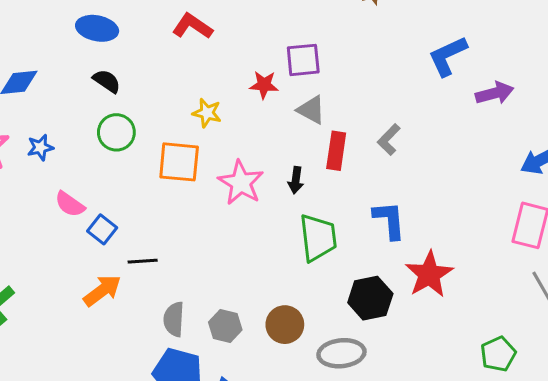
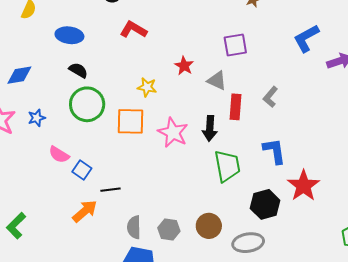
purple square: (303, 60) -> (235, 45), moved
red star: (264, 85) -> (184, 66), turned 30
green circle: (116, 132) -> (87, 104), size x1.4
black arrow: (296, 180) -> (210, 128), size x1.4

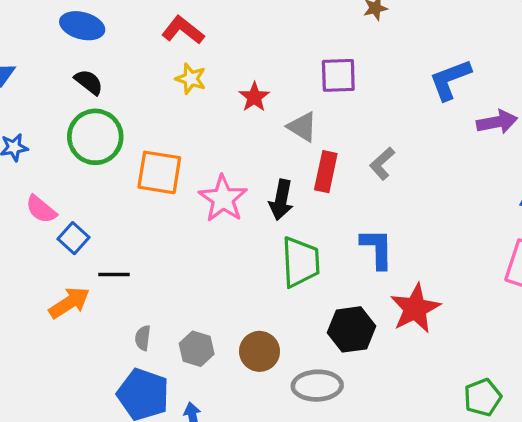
yellow star: (147, 87) -> (191, 79), moved
gray semicircle: (134, 227) -> (143, 338), size x0.7

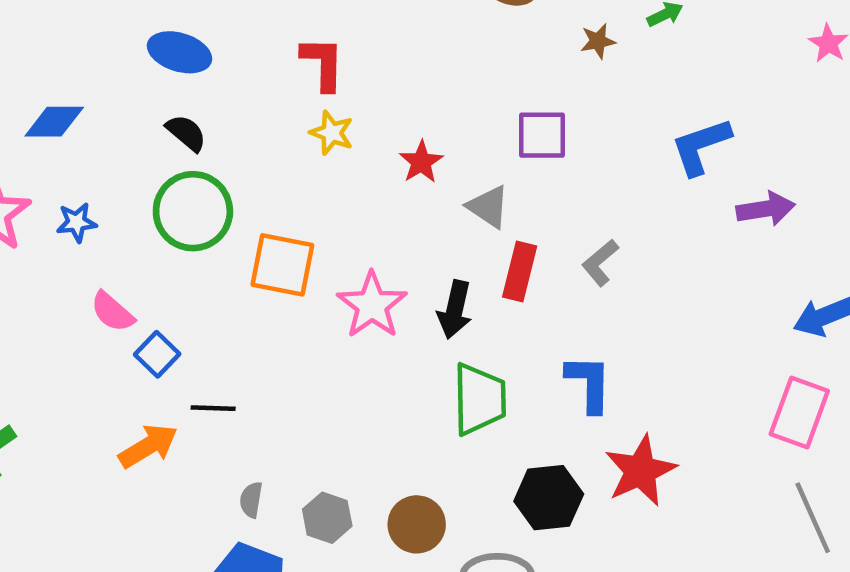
red L-shape: (183, 30) -> (323, 63), turned 51

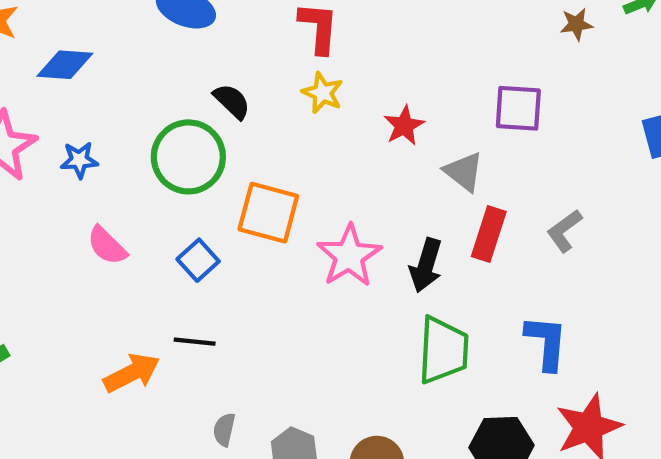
black semicircle: (186, 133) -> (232, 101), moved
blue square: (157, 354) -> (198, 260), moved

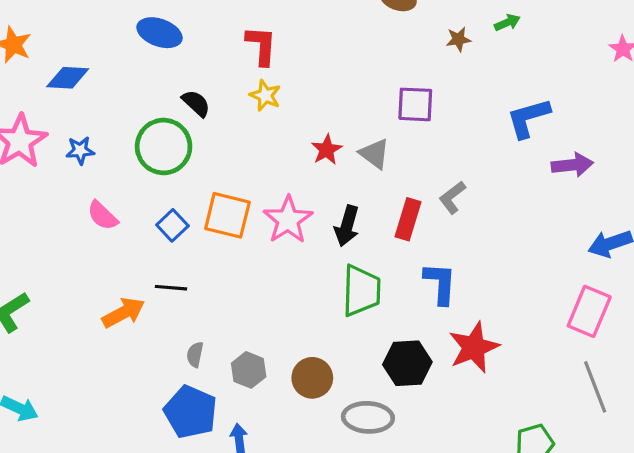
red star: (404, 126) -> (327, 150), moved
orange square: (268, 213) -> (227, 215), moved
red rectangle: (489, 234) -> (408, 219), moved

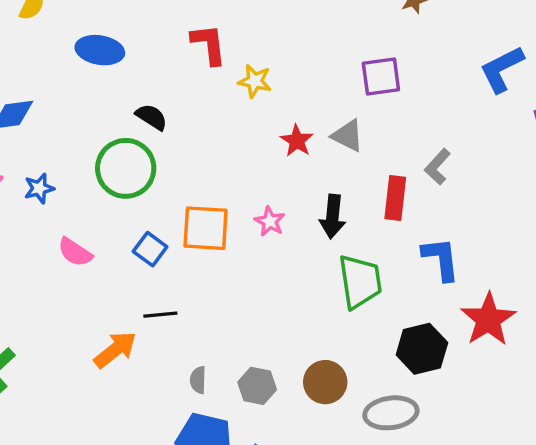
yellow star: (265, 95) -> (255, 81), moved
pink star: (288, 220) -> (270, 221), size x0.6

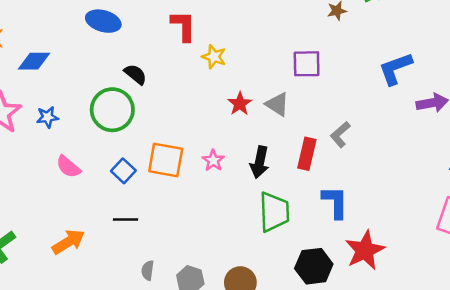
orange arrow: (115, 350) -> (68, 242), moved

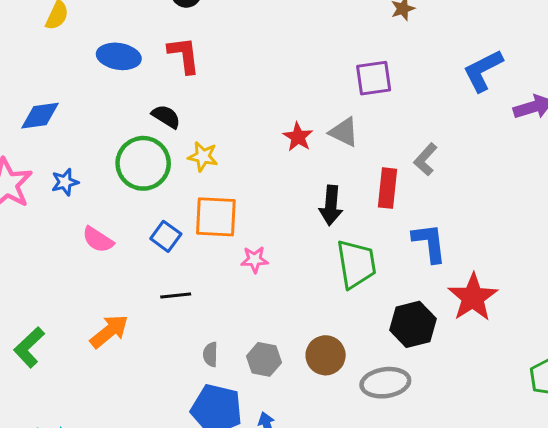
red L-shape: (183, 26) -> (184, 55), moved
yellow star: (214, 57) -> (203, 156), moved
pink star: (213, 160) -> (255, 260), moved, turned -30

